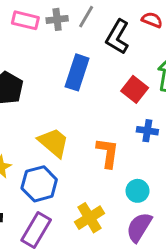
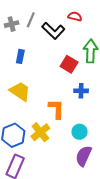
black L-shape: (118, 37) -> (53, 31), turned -70
blue rectangle: (77, 72) -> (20, 56), moved, size x0.6
yellow trapezoid: (54, 142) -> (20, 91), moved
yellow cross: (89, 218) -> (40, 132), moved

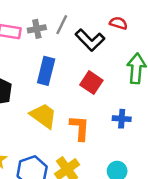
blue rectangle: (20, 56) -> (46, 71), size x1.5
red square: (69, 64) -> (91, 83), moved
orange L-shape: (56, 109) -> (80, 128), moved

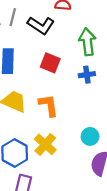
blue cross: (122, 119) -> (87, 75), moved

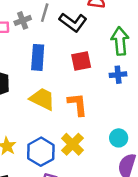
red square: (50, 63) -> (81, 61), turned -36

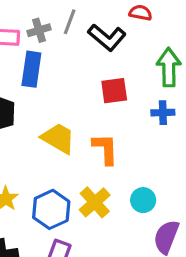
blue rectangle: (38, 57) -> (31, 69), moved
cyan circle: (119, 138) -> (143, 200), moved

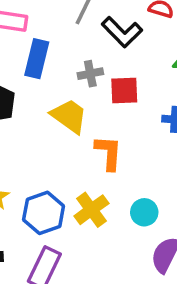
gray cross: (39, 30) -> (90, 74), moved
yellow trapezoid: (58, 138) -> (69, 116), moved

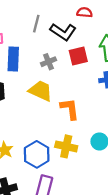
red square: (124, 91) -> (78, 56), moved
yellow cross: (91, 210) -> (66, 146), turned -30

